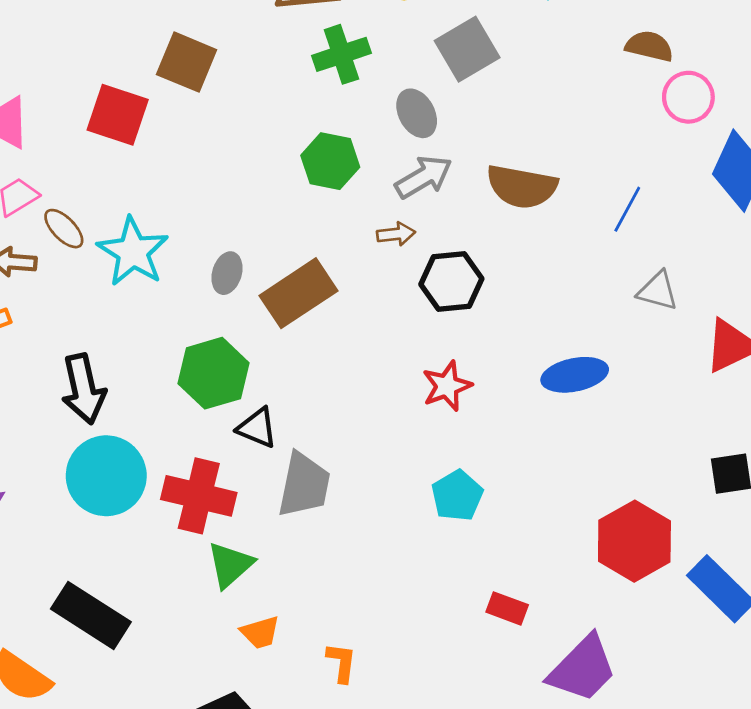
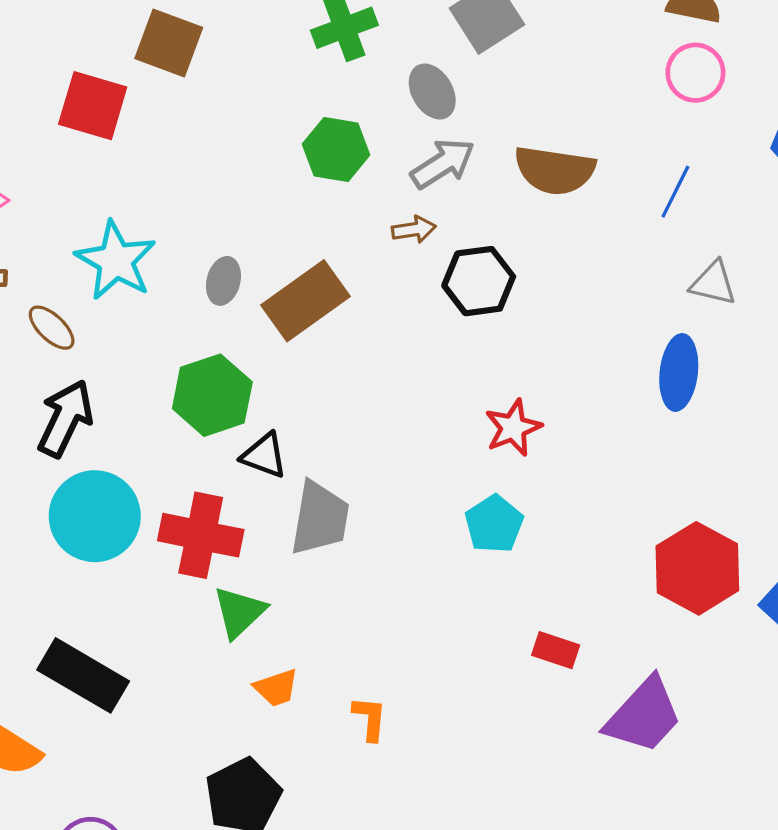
pink circle: (688, 97) -> (695, 73), moved
brown ellipse: (64, 229) -> (52, 328), moved
blue ellipse: (575, 375) -> (679, 372), moved, turned -70
red star: (447, 386) -> (513, 428), moved
black arrow: (84, 389) -> (65, 418), turned -140

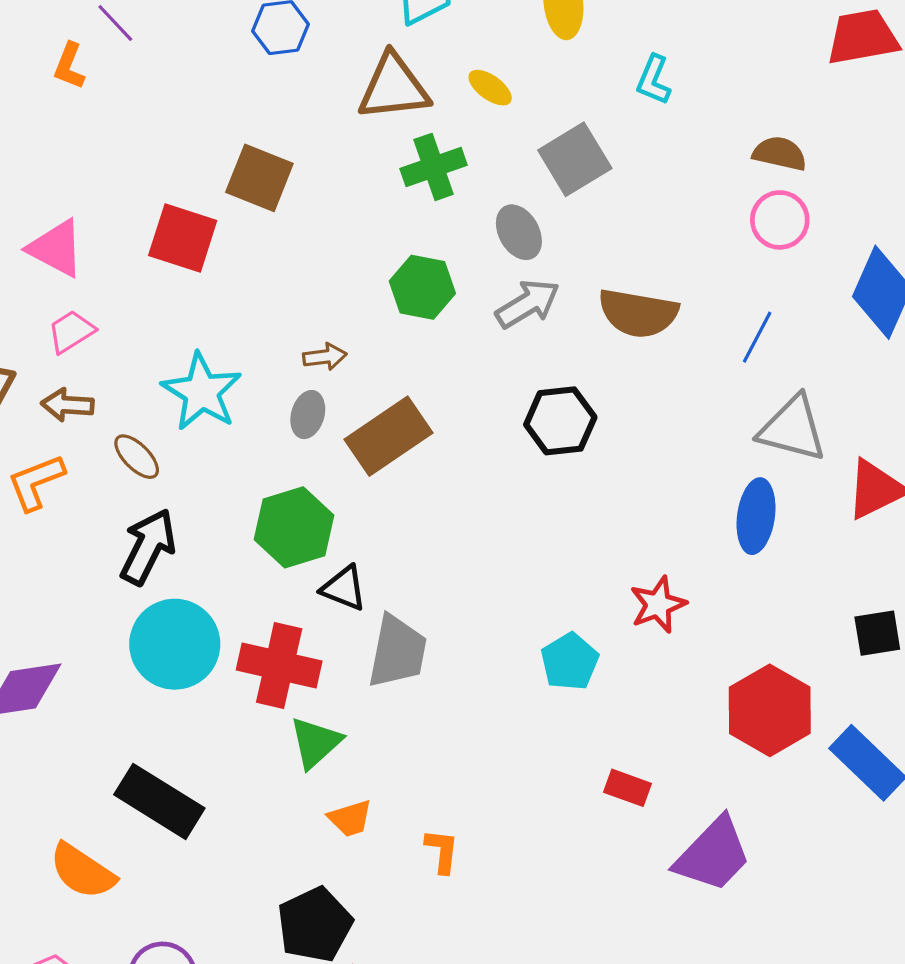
brown arrow: (414, 229) -> (325, 357), moved
gray triangle: (713, 283) -> (792, 429), size x1.5
red star: (513, 428) -> (658, 605), moved

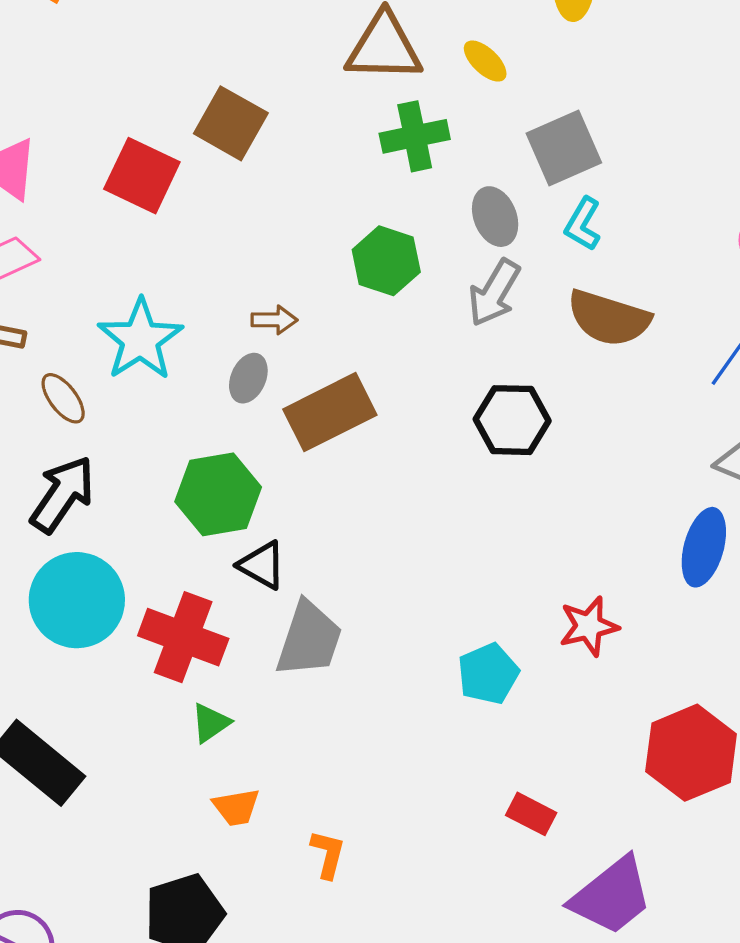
cyan L-shape: (654, 80) -> (583, 224), moved
gray arrow: (528, 304) -> (494, 293), turned 144
green triangle: (316, 743) -> (211, 723), size x0.7

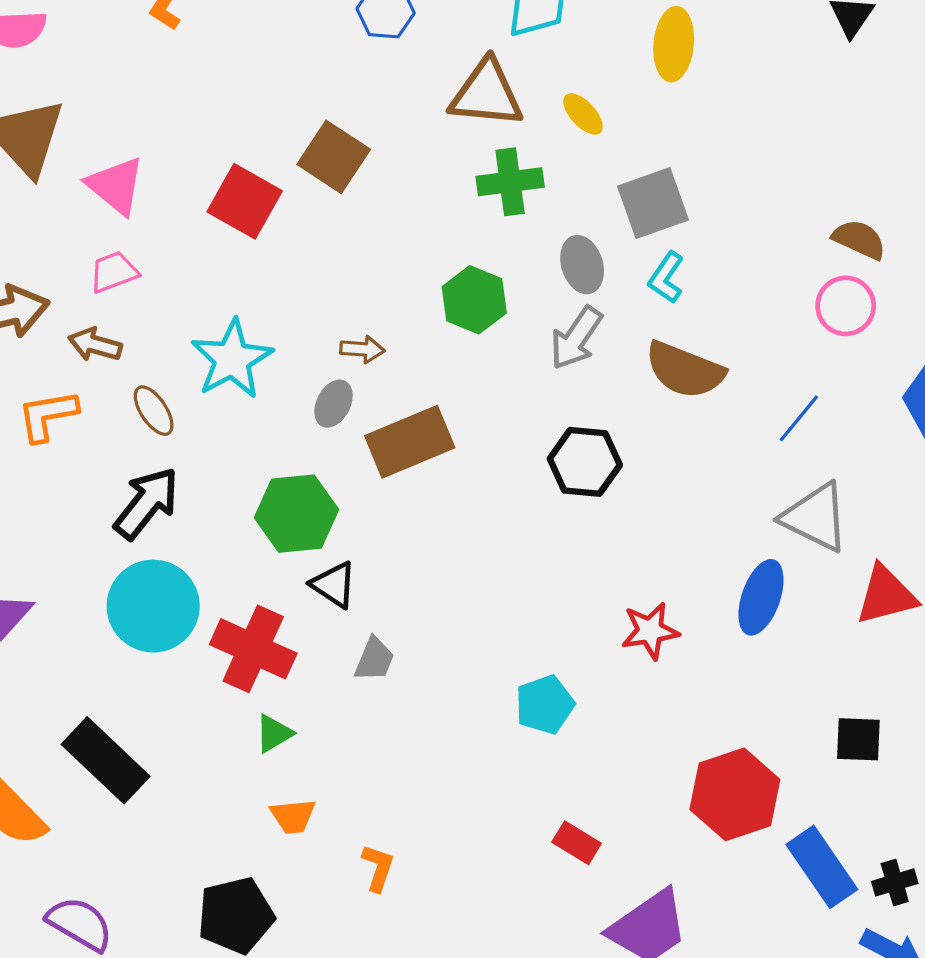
red star: (589, 626) -> (650, 631), moved
gray trapezoid: (309, 639) -> (374, 659), size x0.6

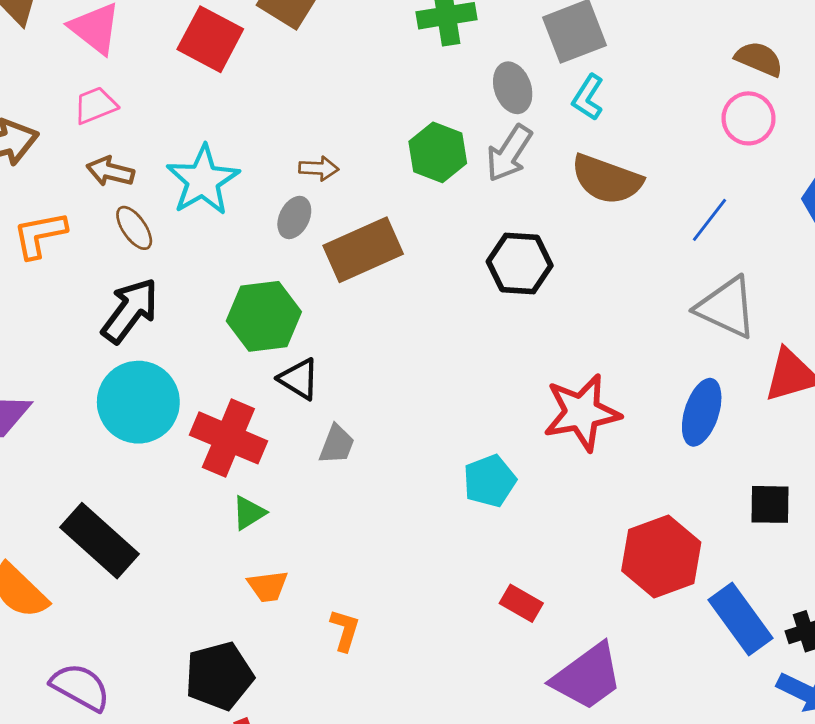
green hexagon: (474, 300) -> (438, 152), moved
brown arrow: (95, 345) -> (110, 171), moved
blue ellipse: (761, 597) -> (702, 412), moved
red star: (650, 631) -> (582, 413), size x1.5

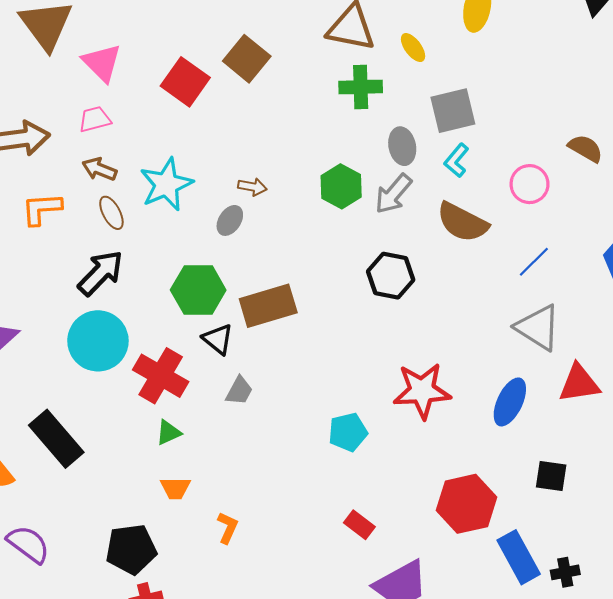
pink circle: (749, 118) -> (530, 184), moved
brown rectangle: (363, 250) -> (268, 306), moved

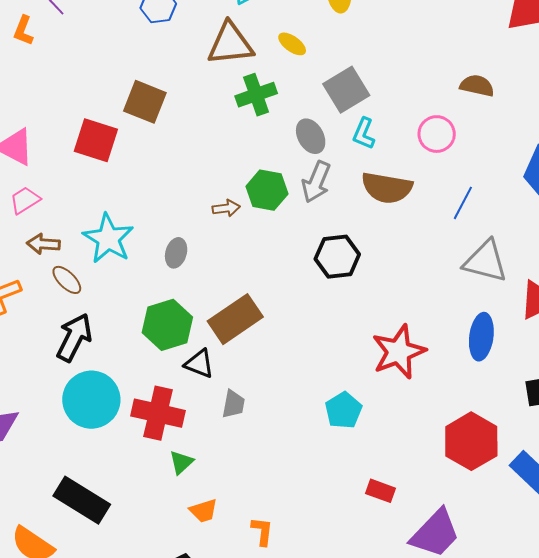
brown arrow: (252, 187) -> (226, 208), moved

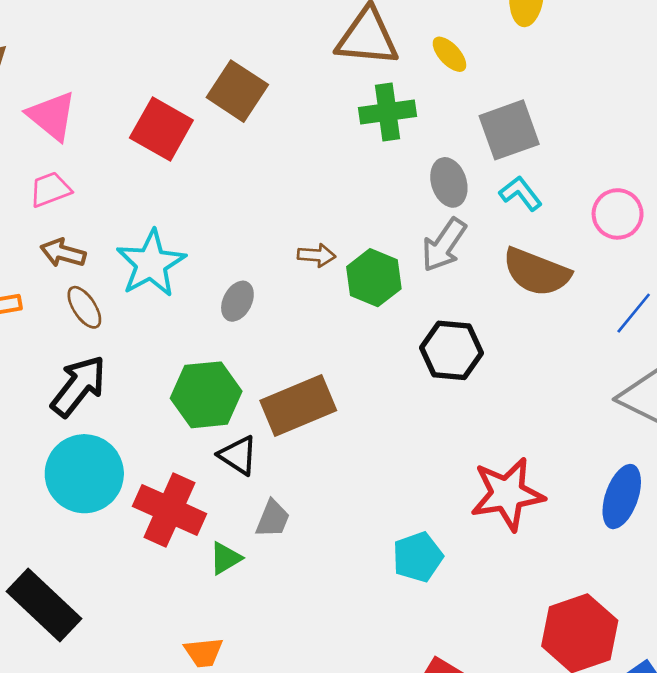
cyan L-shape: (364, 134) -> (521, 193), turned 108
green hexagon: (267, 190) -> (374, 278), moved
green triangle: (181, 462) -> (225, 558), moved

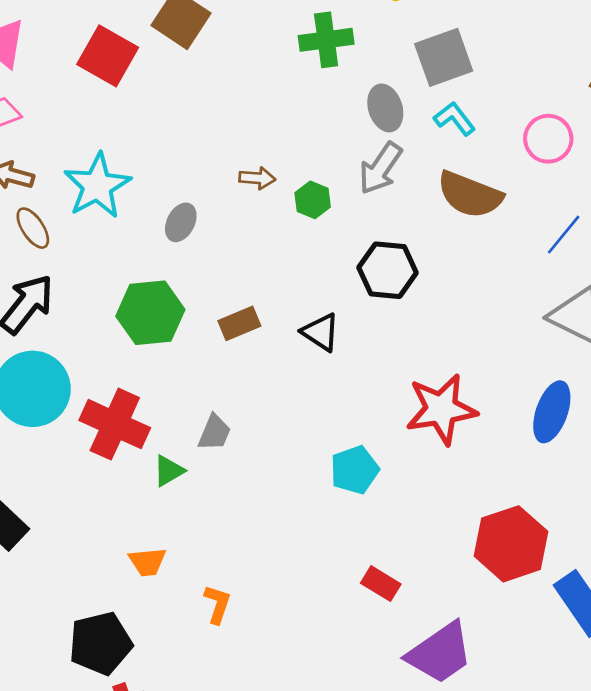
green hexagon: (374, 278) -> (313, 200), size x0.7
brown rectangle: (298, 406) -> (239, 323), size x0.6
black triangle: (238, 455) -> (321, 332), moved

